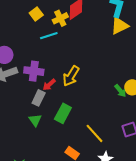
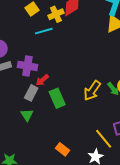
yellow arrow: (71, 76) -> (92, 91), moved
green rectangle: (63, 113) -> (57, 98), moved, turned -54
yellow line: (95, 133) -> (104, 139), moved

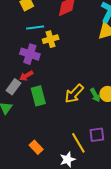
yellow cross: (56, 14) -> (51, 39), moved
purple cross: (27, 66) -> (30, 54), moved

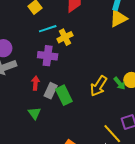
red arrow: (26, 76) -> (35, 83), moved, turned 136
gray rectangle: (13, 87) -> (51, 91), moved

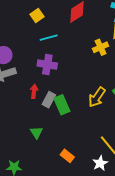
yellow cross: (65, 37) -> (101, 47), moved
green triangle: (34, 113) -> (36, 132), moved

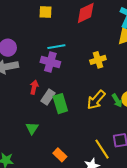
yellow square: (37, 15) -> (45, 12), turned 32
cyan line: (49, 38) -> (56, 47), moved
yellow cross: (101, 47) -> (98, 60), moved

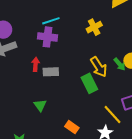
gray rectangle: (48, 97) -> (51, 72), turned 63
yellow arrow: (96, 100) -> (99, 67), turned -65
green rectangle: (60, 104) -> (89, 83), moved

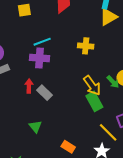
yellow cross: (94, 27) -> (86, 46), turned 35
gray rectangle: (51, 72) -> (45, 93), turned 49
green rectangle: (89, 83) -> (94, 101), moved

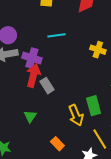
purple cross: (40, 58) -> (32, 58), moved
red arrow: (29, 86) -> (33, 75), size x1.6
yellow arrow: (92, 86) -> (76, 115), moved

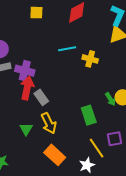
cyan line: (56, 35) -> (67, 49), moved
yellow arrow: (76, 115) -> (49, 123), moved
orange rectangle: (57, 144) -> (55, 155), size x1.5

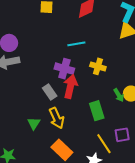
yellow cross: (90, 59) -> (98, 66), moved
purple cross: (25, 71) -> (64, 69), moved
red arrow: (27, 88) -> (70, 86), moved

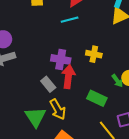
cyan line: (76, 44) -> (70, 20), moved
green rectangle: (97, 111) -> (97, 98), turned -42
green triangle: (34, 123) -> (35, 117), size x1.6

